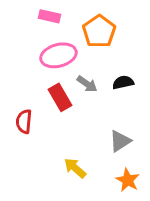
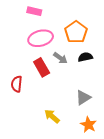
orange pentagon: (99, 31) -> (76, 32), moved

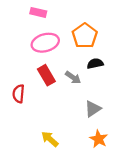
gray arrow: (60, 58) -> (73, 77), moved
yellow arrow: (52, 116) -> (50, 139), moved

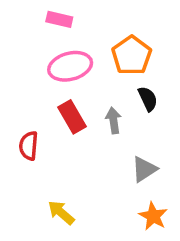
black semicircle: (95, 64) -> (148, 99), turned 77
gray arrow: (73, 77) -> (113, 120), turned -133
yellow arrow: (50, 139) -> (61, 213), moved

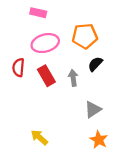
orange pentagon: (132, 55) -> (85, 36), turned 30
black semicircle: (148, 99) -> (95, 64), turned -112
red semicircle: (29, 146) -> (18, 67), moved

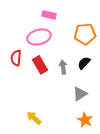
pink rectangle: (38, 13) -> (49, 15), moved
orange pentagon: (85, 36) -> (85, 34), moved
black semicircle: (95, 64) -> (84, 63), moved

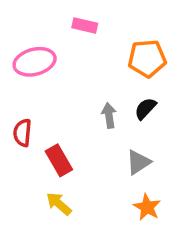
pink ellipse: (39, 37) -> (35, 62), moved
red semicircle: (16, 58) -> (22, 133), moved
red rectangle: (40, 65) -> (59, 160), moved

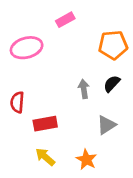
pink rectangle: (85, 25) -> (65, 20), turned -42
red rectangle: (59, 160) -> (45, 124), turned -70
orange star: (147, 207) -> (86, 160), moved

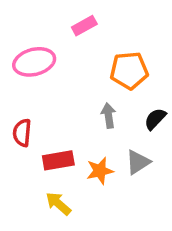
orange pentagon: (113, 45) -> (129, 71), moved
black semicircle: (112, 84) -> (155, 119), moved
orange star: (86, 160) -> (100, 171), moved, turned 30

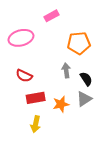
black semicircle: (155, 119) -> (86, 79), moved, turned 104
red semicircle: (22, 133) -> (24, 76), moved, turned -70
yellow arrow: (58, 204) -> (36, 124), turned -119

